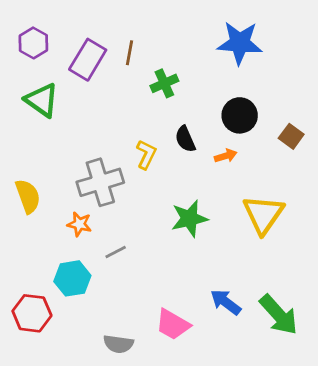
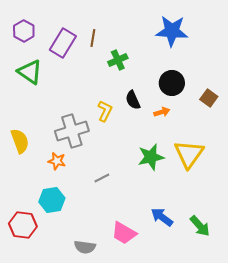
green star: (189, 219) -> (151, 157), moved
gray line: (116, 252) -> (102, 178), moved
green arrow: (279, 315) -> (200, 226), size x0.7

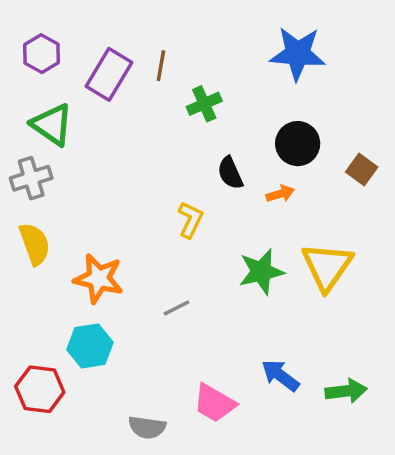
yellow L-shape: (105, 111) -> (190, 220), moved
gray cross: (72, 131) -> (31, 178), moved, size x0.7
orange star: (57, 161) -> (99, 279), size x1.6
green arrow: (200, 226) -> (346, 391), turned -55

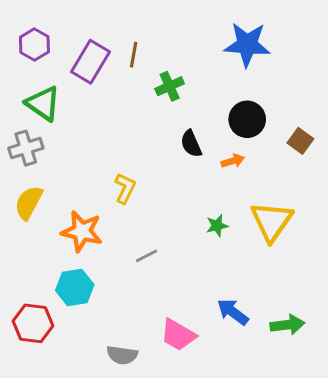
yellow L-shape: (190, 220) -> (125, 188), moved
yellow semicircle: (35, 244) -> (29, 203), turned -132
green star: (261, 272) -> (217, 226), size x0.6

